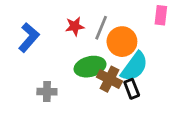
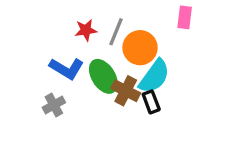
blue L-shape: (29, 37) -> (67, 68), moved, turned 80
green ellipse: (90, 67) -> (103, 76), turned 72
gray cross: (47, 92) -> (54, 105), turned -30

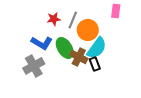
gray cross: (54, 105) -> (34, 66), size x1.5

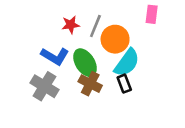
brown cross: (79, 57) -> (90, 84), moved
gray cross: (34, 66) -> (44, 86), turned -30

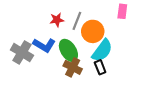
gray cross: (44, 86) -> (22, 53), moved

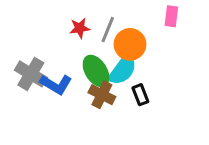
blue L-shape: (44, 45) -> (56, 84), moved
cyan semicircle: (102, 50) -> (123, 70), moved

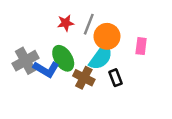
pink rectangle: (171, 16) -> (141, 46), moved
green ellipse: (96, 71) -> (63, 58), moved
gray cross: (31, 74) -> (25, 61), turned 30

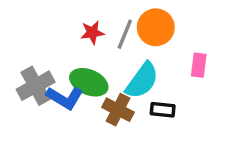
orange circle: (107, 36) -> (156, 27), moved
green ellipse: (63, 58) -> (89, 82), turned -35
black rectangle: (116, 78) -> (163, 110), turned -63

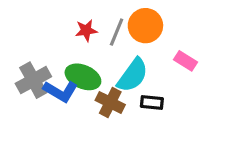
pink rectangle: (199, 65) -> (185, 61), turned -65

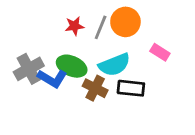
cyan semicircle: (133, 75) -> (114, 65), turned 32
black rectangle: (152, 102) -> (131, 88), size x1.4

